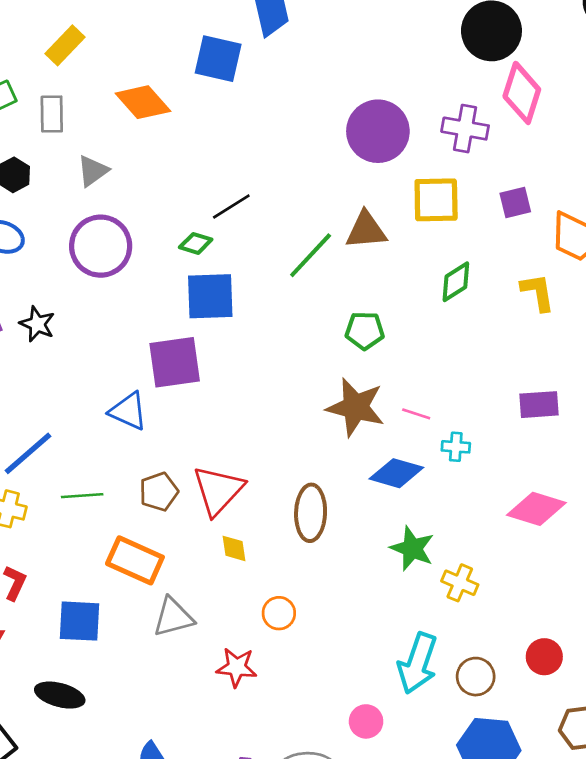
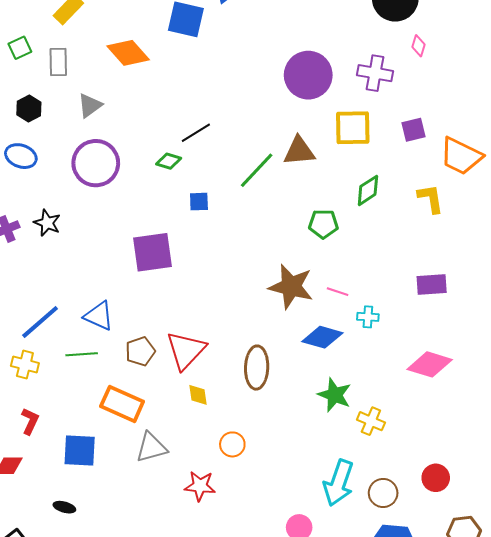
pink diamond: (522, 93) -> (419, 46), size x0.5
blue square: (210, 296) -> (199, 202), moved, size x0.5
green pentagon: (365, 331) -> (323, 224), moved
blue triangle: (128, 411) -> (99, 316), moved
black ellipse: (60, 695) -> (64, 507), size x0.6

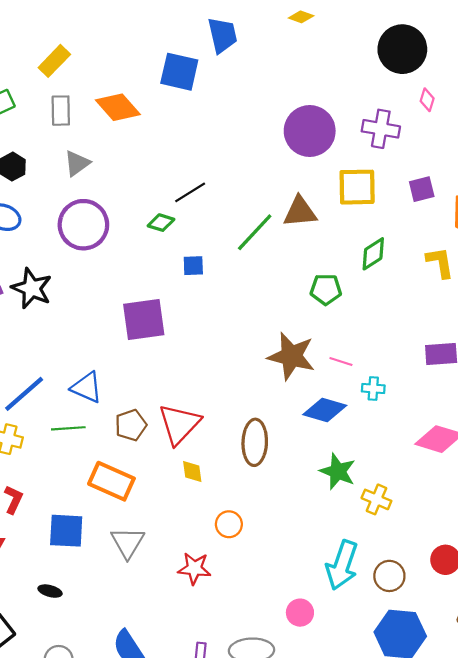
gray rectangle: (58, 62) -> (61, 111), moved
black star: (47, 223) -> (32, 288), size x1.4
gray triangle: (151, 447) -> (128, 543), moved, turned -44

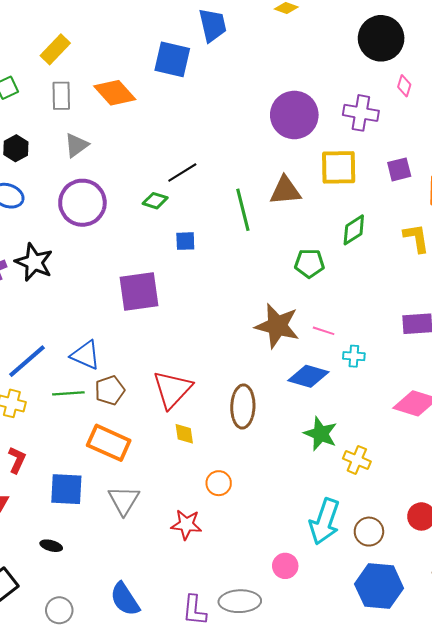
green line: (255, 232) -> (243, 210), turned -57
brown pentagon: (131, 425) -> (110, 390), moved

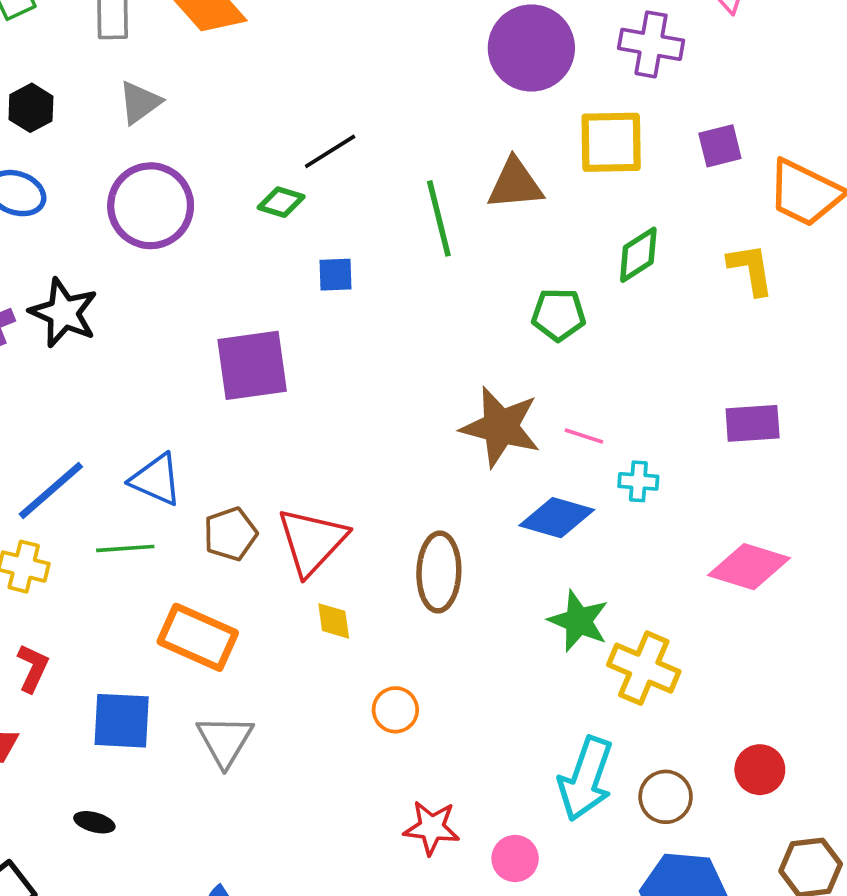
brown pentagon: (110, 390) -> (230, 534), moved
yellow cross: (357, 460) -> (644, 668), size x1.4
red star: (186, 525) -> (432, 828), moved

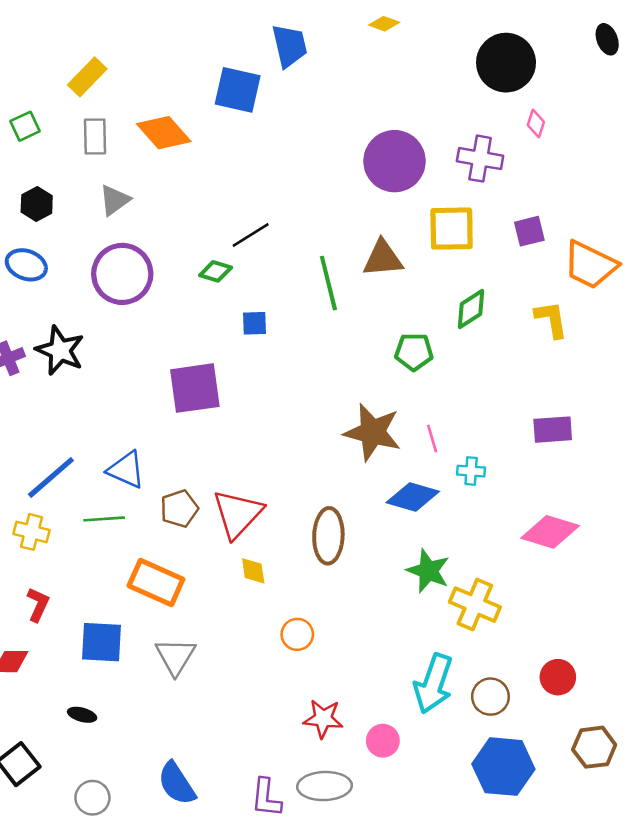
pink line: (584, 436) -> (432, 439), turned 56

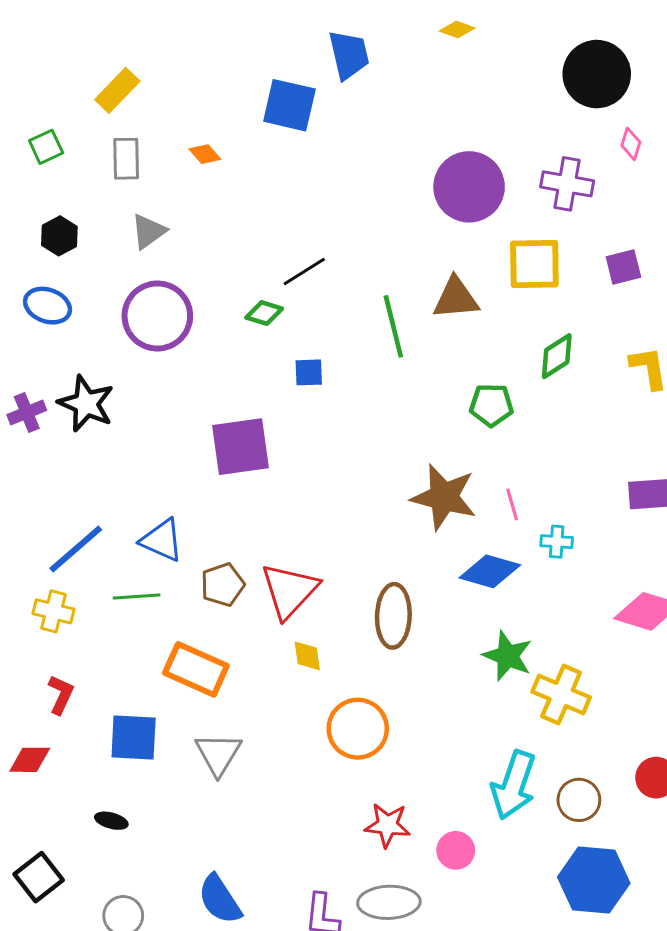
orange diamond: (164, 133) -> (205, 154), size x0.5
orange circle: (297, 634) -> (358, 729), size x1.6

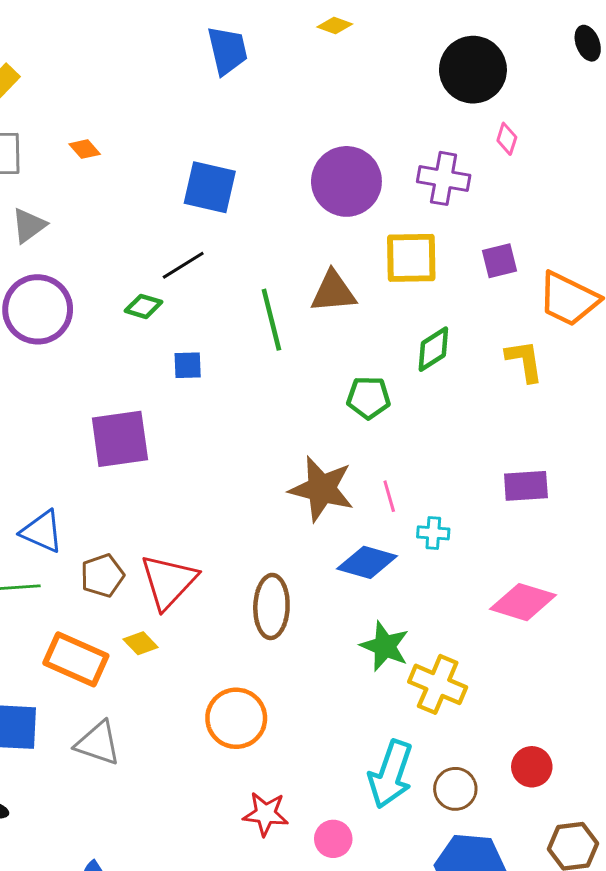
blue square: (289, 105) -> (210, 187), moved
yellow diamond: (307, 656) -> (141, 643), moved, turned -36
gray triangle: (218, 754) -> (98, 743), turned -42

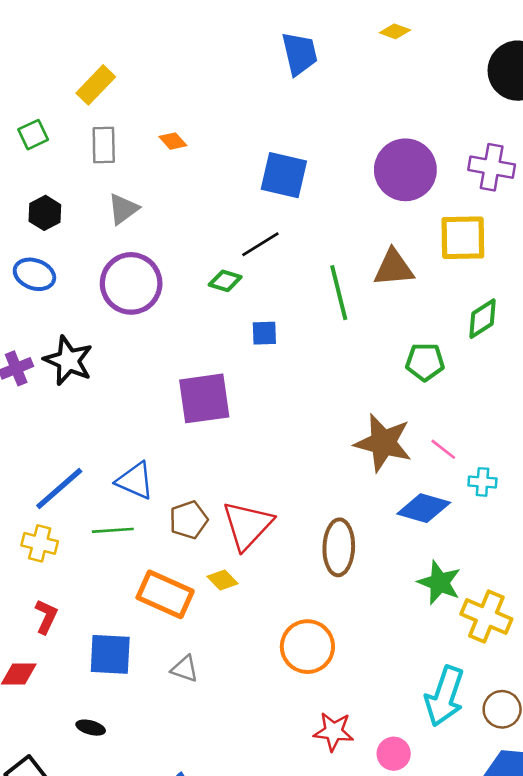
pink line: (389, 496) -> (443, 449), turned -36
gray triangle: (98, 743) -> (185, 669), size x0.7

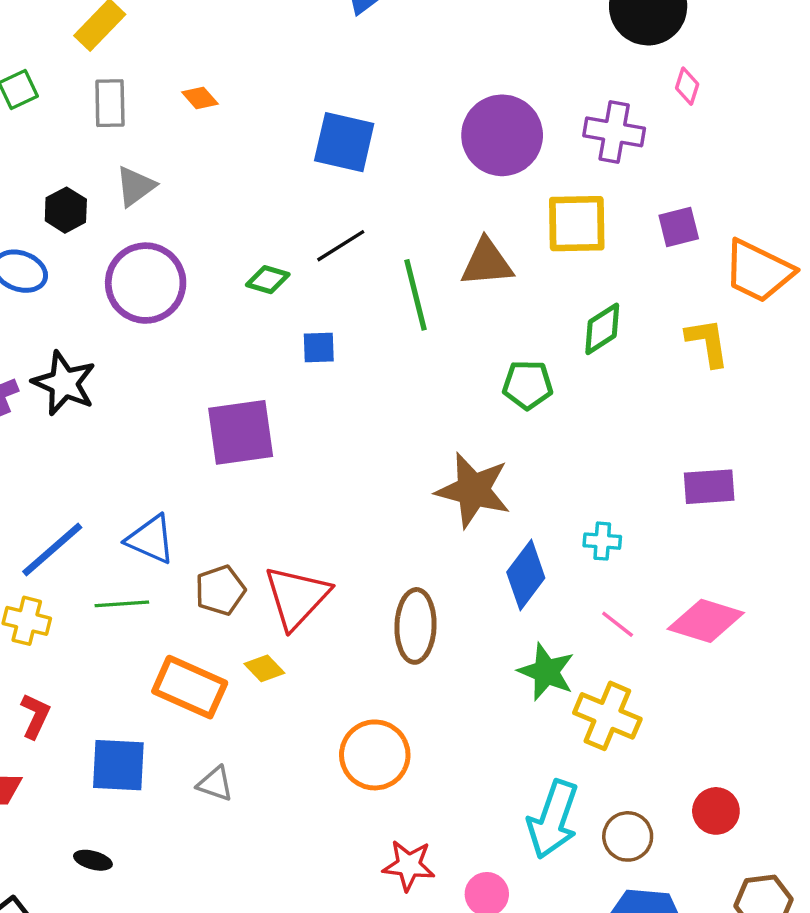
black hexagon: (45, 213) -> (66, 210), moved
black line: (260, 244) -> (341, 246), moved
pink line: (443, 449) -> (618, 624), moved
blue diamond: (424, 508) -> (526, 575), turned -69

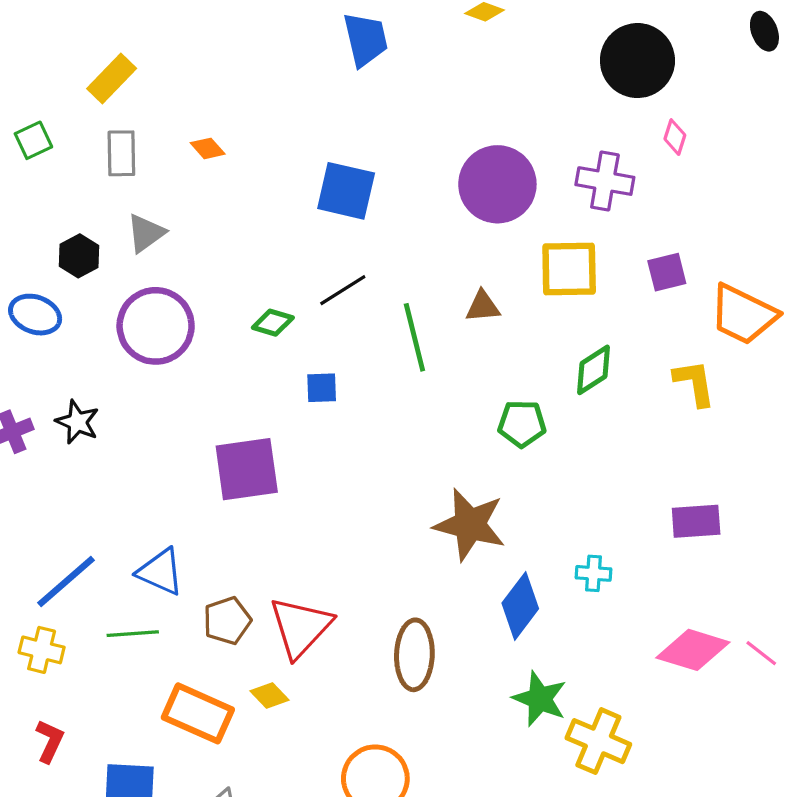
brown triangle: (487, 263) -> (483, 306), size x0.7
black star: (64, 383) -> (77, 422), size x0.7
pink line: (618, 624) -> (761, 653), moved

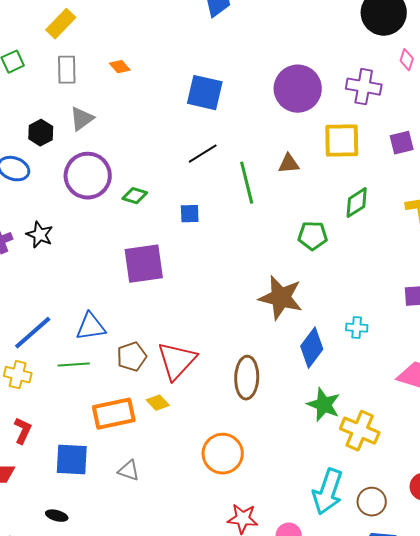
green diamond: (273, 323) -> (135, 196), moved
blue triangle: (160, 572) -> (91, 327), turned -32
orange rectangle: (198, 713) -> (114, 414), turned -36

